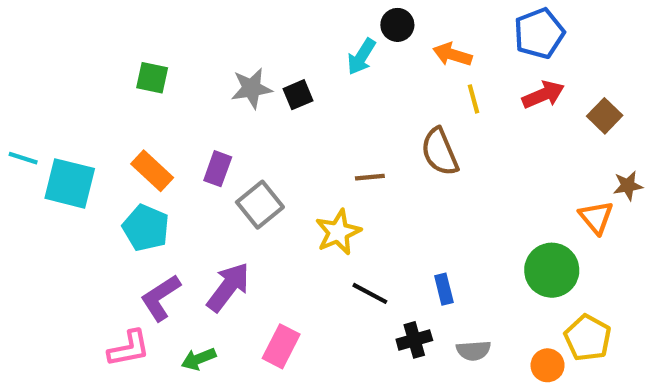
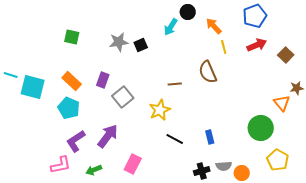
orange arrow: (452, 55) -> (214, 26), turned 30
black cross: (414, 340) -> (202, 171), moved
orange circle: (548, 365) -> (242, 173), moved

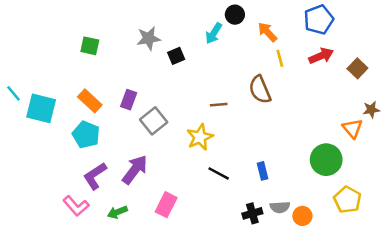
gray star: (119, 42) -> (149, 38), moved
cyan line: (11, 75) -> (14, 93), turned 32
pink L-shape: (61, 165) -> (76, 206), turned 60

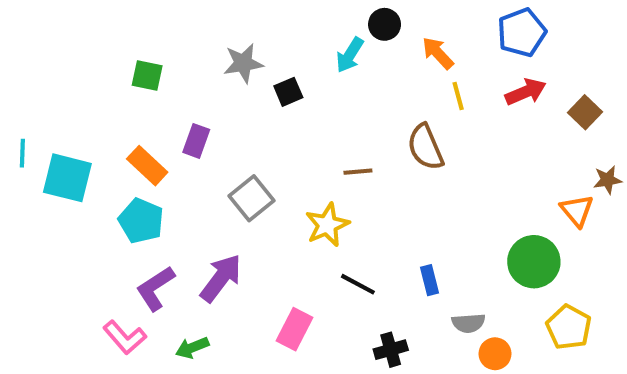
cyan line: (14, 93) -> (22, 153), turned 42
purple rectangle: (129, 100) -> (196, 141), moved
pink rectangle: (166, 205) -> (294, 329), moved
gray semicircle: (280, 207) -> (468, 323), moved
black cross: (252, 213) -> (391, 350), moved

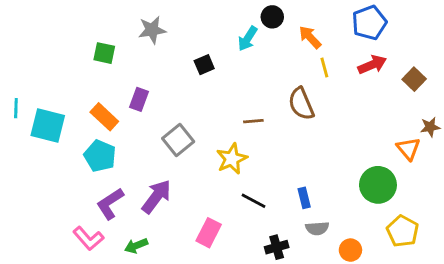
gray star: (243, 63) -> (152, 30), moved
gray semicircle: (468, 323) -> (317, 228), moved

